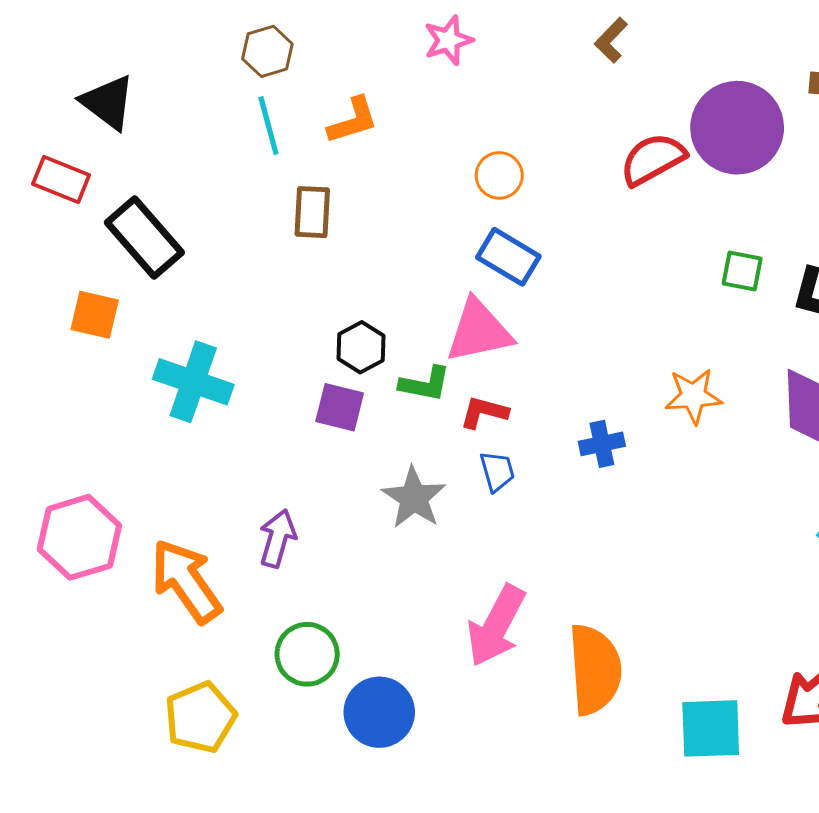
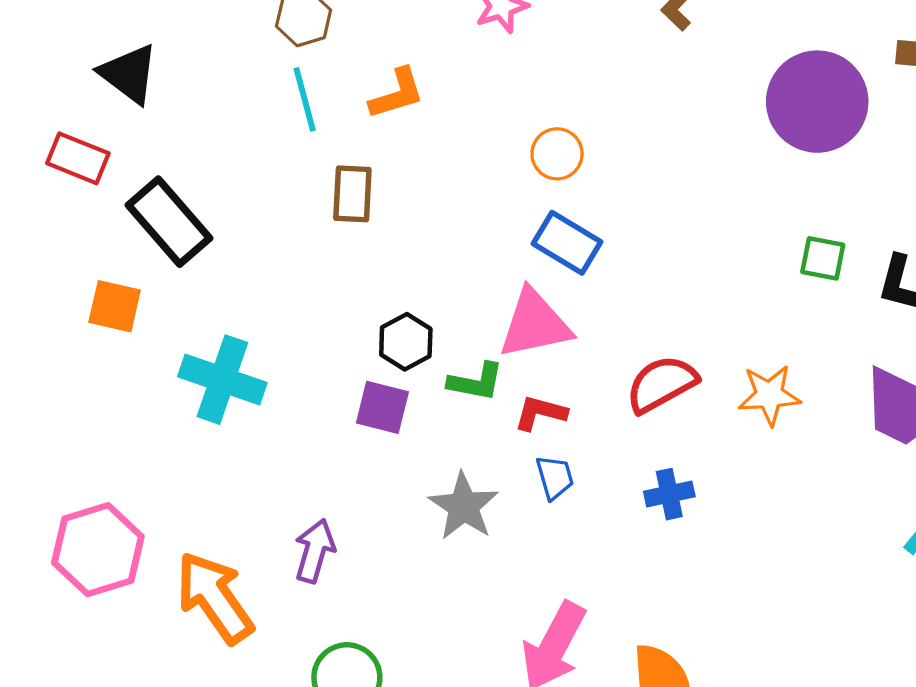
red semicircle: (653, 159) -> (662, 384), moved
blue cross: (602, 444) -> (669, 494), moved

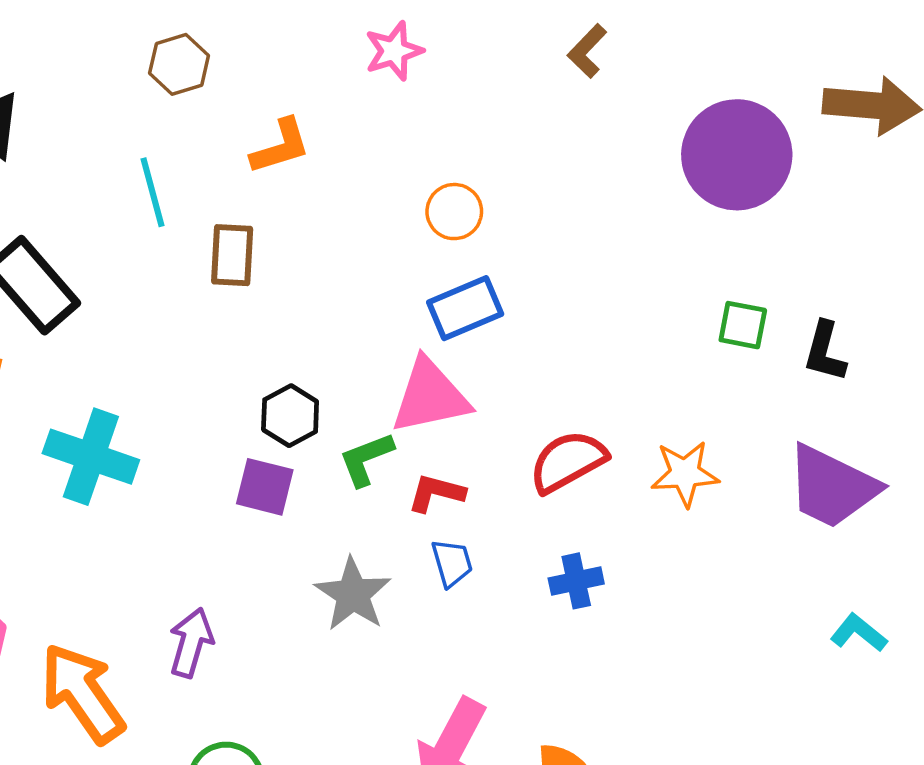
cyan line: (305, 99) -> (152, 192), moved
blue rectangle: (567, 243) -> (465, 308), turned -54
green L-shape: (476, 382) -> (366, 459), turned 148

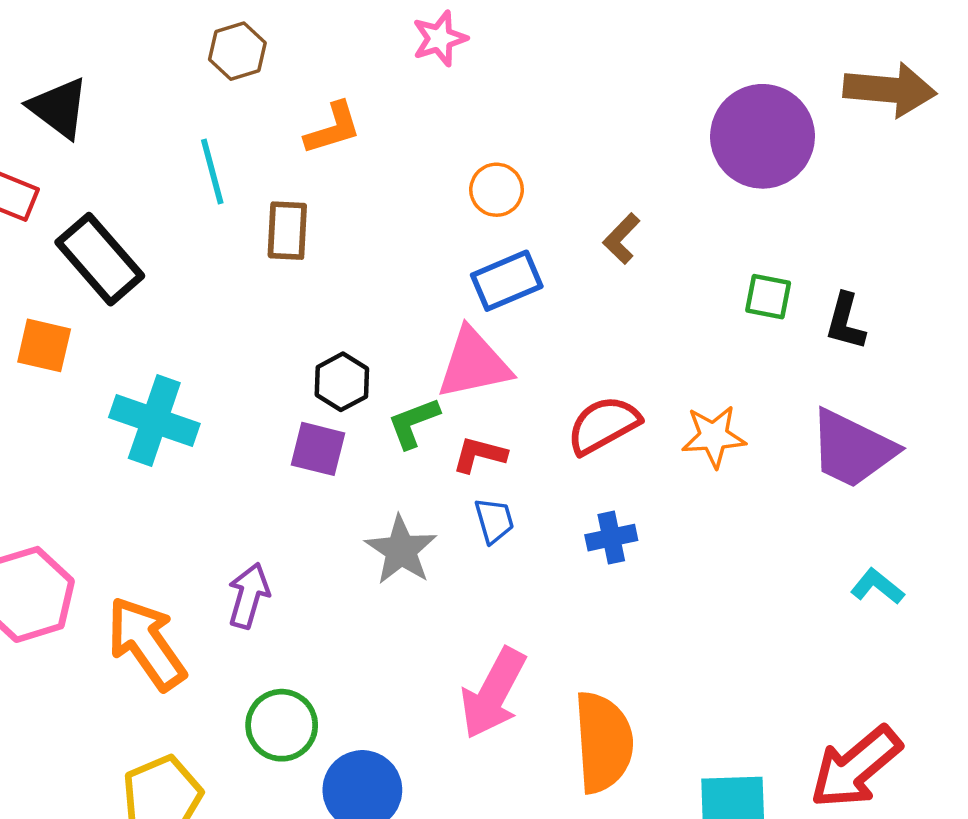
brown L-shape: (587, 51) -> (622, 239), moved

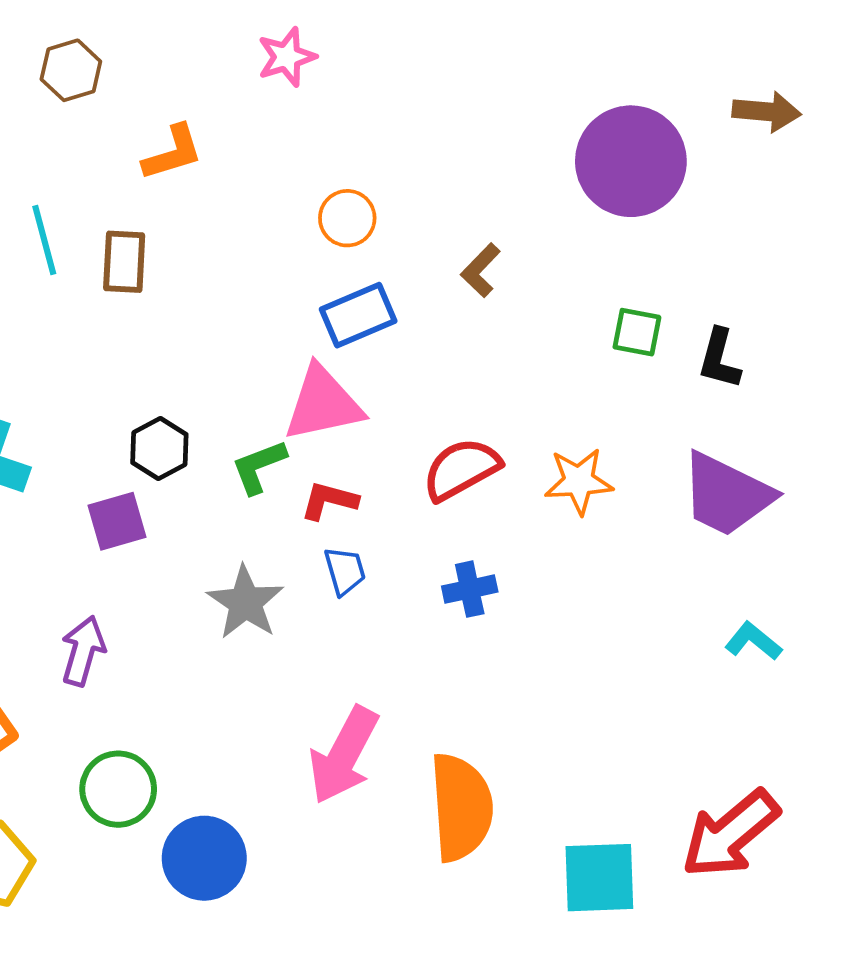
brown arrow: (890, 90) -> (767, 112), size x0.7
cyan line: (212, 172) -> (44, 240), moved
black hexagon: (342, 382) -> (159, 448), moved
purple square: (318, 449) -> (117, 521), moved, turned -30

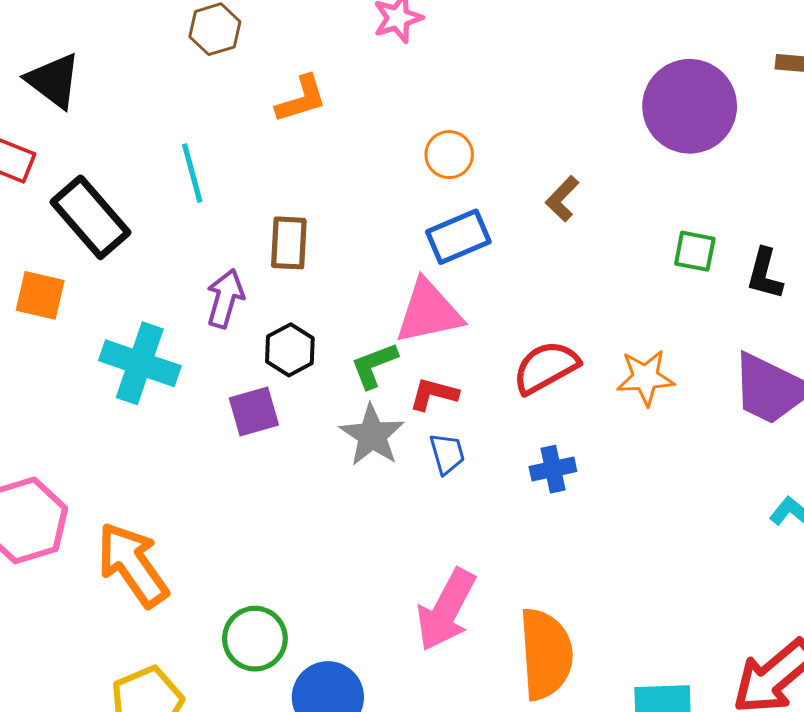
brown rectangle: (124, 262) -> (289, 243), moved
gray star: (245, 602) -> (372, 435), moved
purple arrow: (83, 651) -> (225, 298), moved

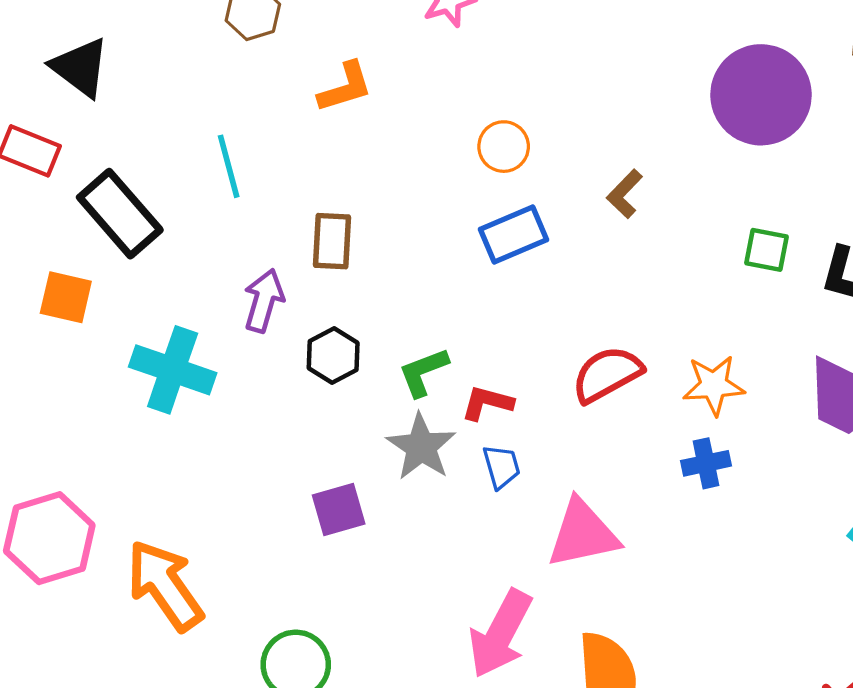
pink triangle: (429, 312) -> (583, 534), moved
purple square: (254, 412) -> (339, 509), moved
blue cross: (553, 469) -> (706, 463), moved

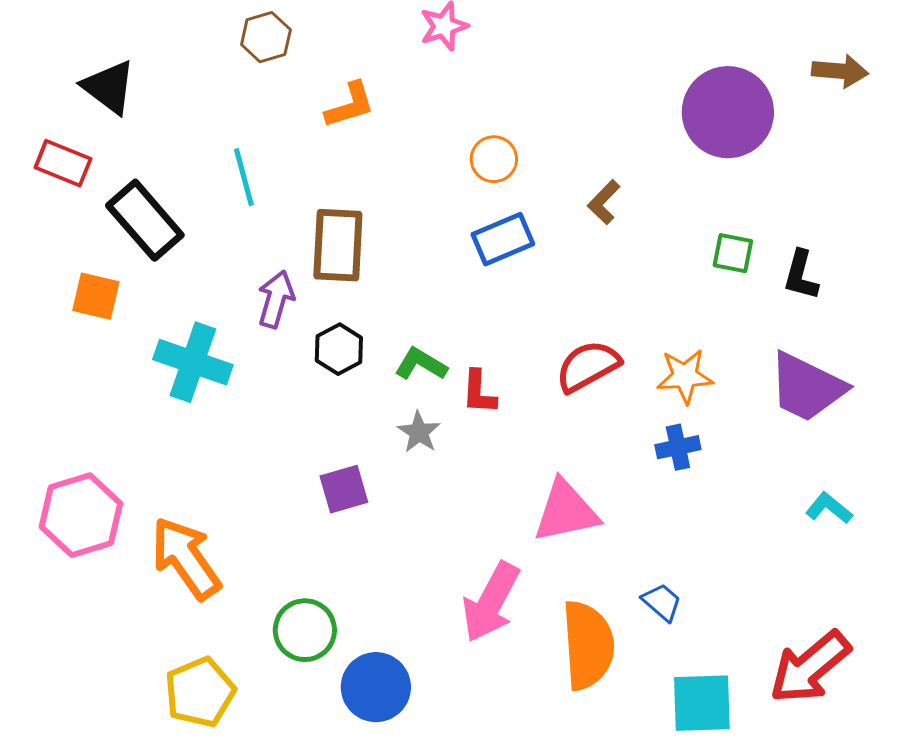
brown rectangle: (332, 241) -> (338, 245), size x1.4
green L-shape: (423, 372) -> (421, 364), turned 52
red L-shape: (487, 403) -> (479, 392), turned -102
gray star: (421, 447) -> (419, 432), size x0.7
blue trapezoid: (501, 467) -> (662, 602), moved, turned -33

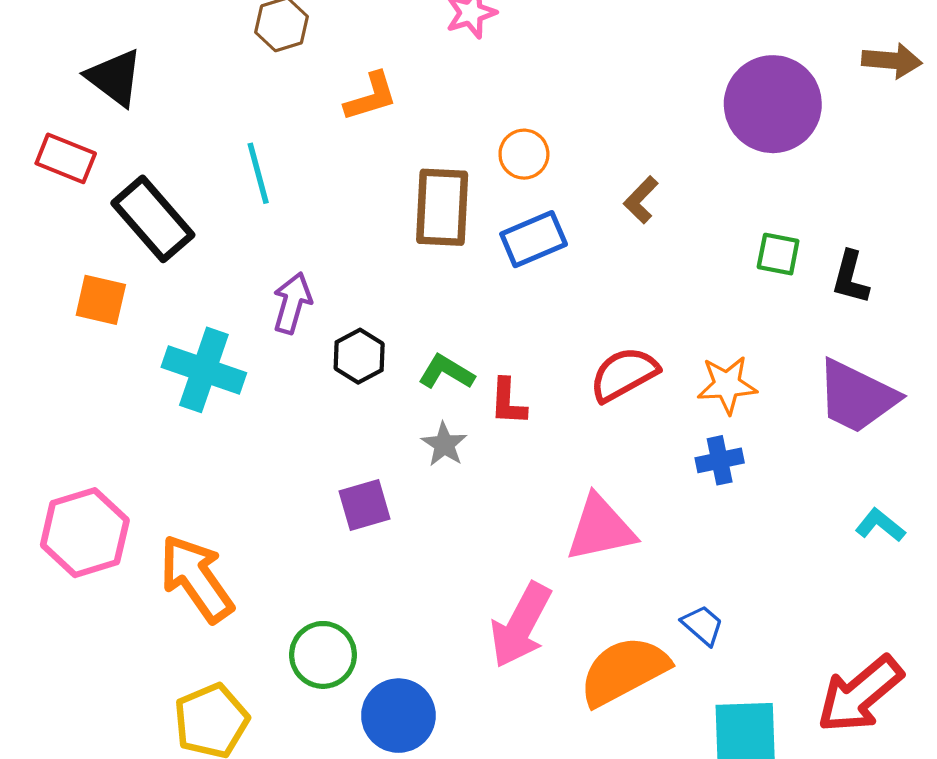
brown rectangle: (338, 245) -> (442, 207), moved
orange semicircle: (588, 645) -> (624, 671), turned -114

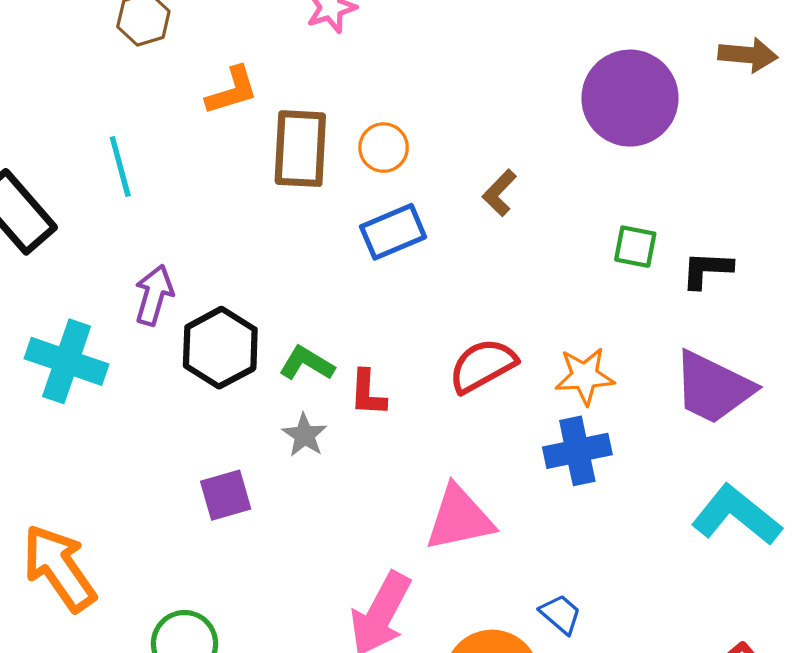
brown rectangle: (442, 207) -> (300, 149), moved
black L-shape: (850, 277) -> (707, 270), turned 78
black hexagon: (359, 356) -> (220, 348), size x1.5
blue cross: (720, 460) -> (577, 451), size x1.4
cyan L-shape: (880, 525) -> (736, 515), size x1.8

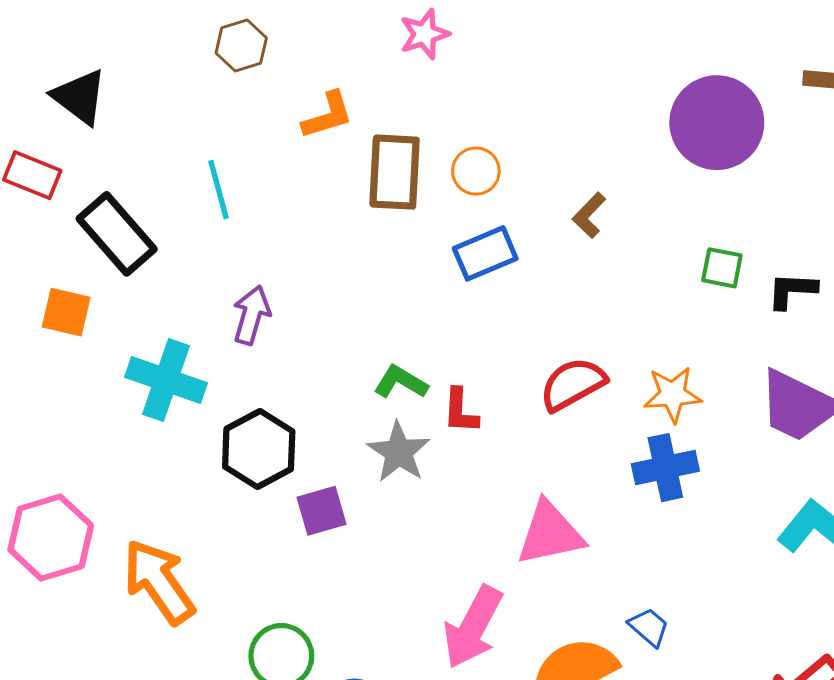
black hexagon: (220, 348) -> (259, 449), moved
gray star: (305, 435) -> (399, 452), size x1.4

